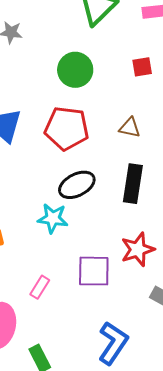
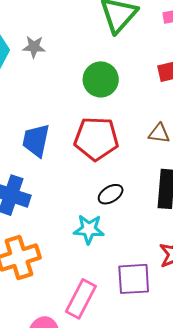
black ellipse: (77, 185) -> (111, 194), size x0.7
pink rectangle: (40, 287) -> (81, 299), size x1.6

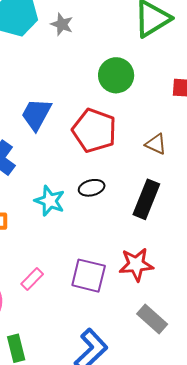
cyan star: (89, 229) -> (50, 201), moved
pink rectangle: (81, 299) -> (32, 279), size x0.6

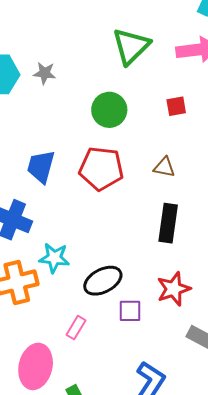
black ellipse: (92, 188) -> (103, 281), moved, size x1.5
cyan star: (50, 201) -> (54, 258), moved
purple square: (89, 276) -> (130, 311), size x0.7

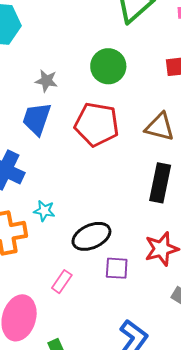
gray star: (45, 73) -> (46, 81), moved
brown triangle: (164, 167) -> (160, 127), size x1.4
cyan star: (54, 258) -> (44, 211), size x0.7

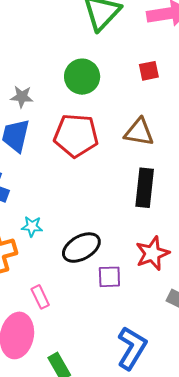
pink rectangle: (62, 282) -> (40, 297), moved, turned -55

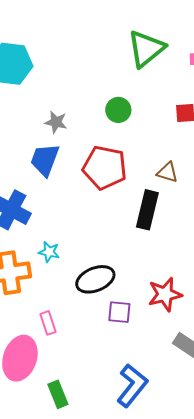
green circle: (82, 77) -> (118, 110), size x0.7
brown triangle: (139, 132) -> (168, 172), size x0.7
black rectangle: (145, 188) -> (147, 210), moved

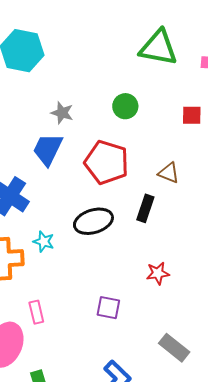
green triangle: (146, 49) -> (158, 48), turned 45
black rectangle: (147, 210) -> (145, 208), size x0.7
black ellipse: (95, 279) -> (93, 221), moved
red star: (165, 294) -> (158, 273), moved, size x0.7

